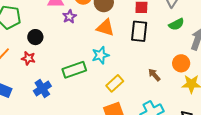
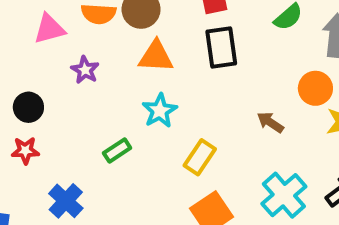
purple star: (69, 17) -> (85, 70), moved
green rectangle: (74, 70) -> (117, 150), size x0.6

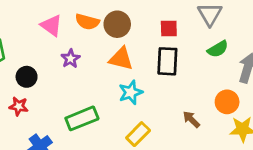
pink triangle: (49, 29) -> (51, 26), turned 40
cyan star: (160, 111) -> (131, 92), moved
green rectangle: (117, 150) -> (82, 118), size x1.6

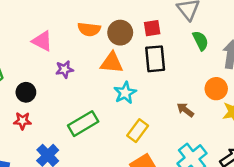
orange semicircle: (87, 22) -> (89, 29), moved
brown circle: (117, 24) -> (120, 33), moved
green semicircle: (218, 49) -> (200, 41), turned -78
purple star: (71, 59) -> (64, 69), turned 30

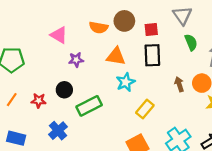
brown circle: (120, 33) -> (124, 21), moved
black circle: (26, 92) -> (64, 90), moved
brown arrow: (185, 110) -> (179, 84), moved, turned 32
yellow rectangle: (138, 131) -> (145, 109), moved

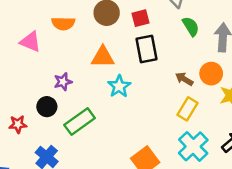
orange semicircle: (99, 27) -> (63, 23), moved
purple star: (76, 60) -> (63, 82), moved
brown arrow: (179, 84) -> (184, 79), turned -32
yellow rectangle: (145, 109) -> (187, 109), moved

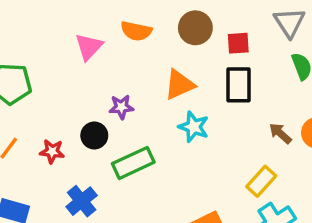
pink triangle: (30, 42) -> (89, 47), turned 40
orange triangle: (103, 57) -> (179, 85), turned -35
cyan star: (119, 86) -> (194, 127), turned -30
yellow rectangle: (187, 109) -> (261, 181), moved

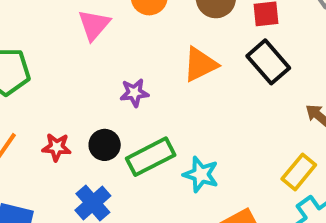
black rectangle: (239, 85) -> (268, 62), turned -39
cyan star: (194, 127) -> (201, 174), moved
black circle: (94, 135) -> (105, 145), moved

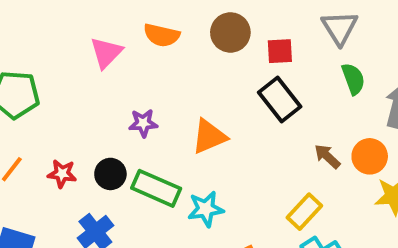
orange triangle: (200, 64) -> (209, 136), moved
green rectangle: (151, 157) -> (156, 188), turned 48
cyan star: (201, 174) -> (206, 209), turned -30

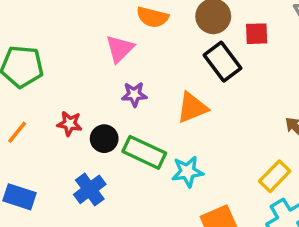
pink triangle: (106, 53) -> (120, 49), moved
black rectangle: (280, 99) -> (222, 62), moved
red star: (62, 174) -> (70, 124), moved

